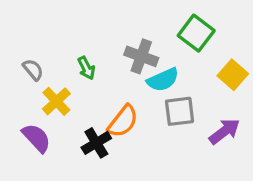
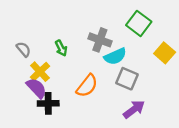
gray square: (180, 111) -> (127, 79), turned 30
purple arrow: (224, 131) -> (134, 109), moved
purple semicircle: (36, 138) -> (36, 88), moved
black cross: (96, 143) -> (48, 103), moved, turned 30

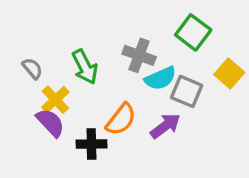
green arrow: (61, 48) -> (85, 67), size x1.5
gray square: (127, 79) -> (187, 91), moved
black cross: (48, 103) -> (91, 144), moved
purple arrow: (134, 109) -> (165, 126), moved

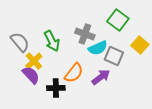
gray semicircle: (32, 68) -> (20, 42), size x1.5

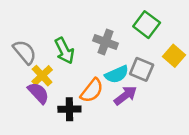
cyan semicircle: (98, 48) -> (117, 74), moved

